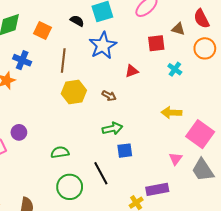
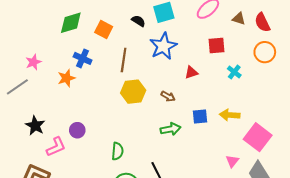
brown triangle: (178, 29) -> (239, 19), moved
blue square: (125, 151) -> (200, 116), moved
green semicircle: (60, 152) -> (117, 151), turned 102

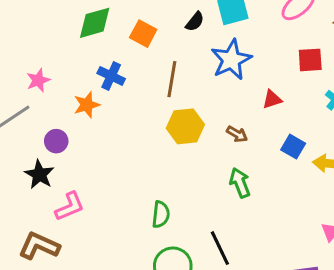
black semicircle: (138, 21) -> (195, 22), turned 96
blue square: (200, 116) -> (293, 147), moved, turned 35
green arrow: (170, 129) -> (240, 183), turned -102
purple circle: (77, 130) -> (56, 141), moved

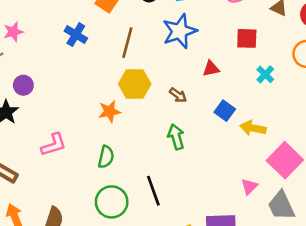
orange star: (87, 105) -> (110, 111), moved
pink L-shape: (70, 207) -> (54, 145), moved

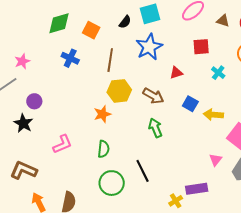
brown arrow: (178, 95) -> (153, 96), size x1.5

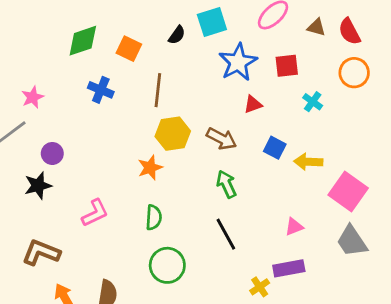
blue star: (149, 47) -> (238, 62), moved
black star: (23, 123) -> (38, 186), turned 30
pink triangle: (216, 160) -> (294, 227), moved, turned 32
black line: (143, 171) -> (226, 234), moved

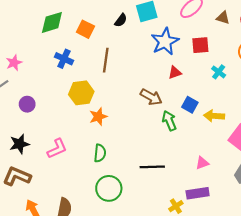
yellow hexagon: (173, 134) -> (81, 93), moved
green arrow: (226, 184) -> (169, 121), moved
black star: (38, 186) -> (19, 144), moved
black line: (226, 234) -> (152, 167), turned -65

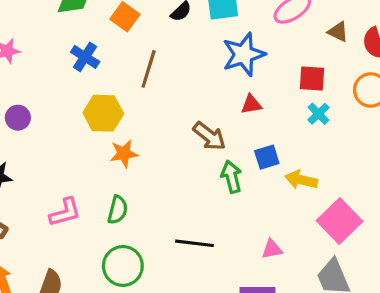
red square: (200, 45) -> (312, 79), moved
blue square: (190, 105) -> (267, 157), turned 35
pink L-shape: (57, 149) -> (65, 212), moved

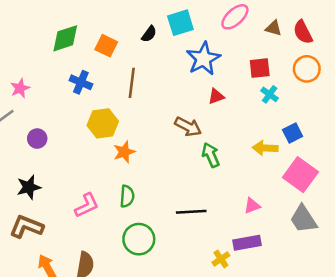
blue square: (267, 157) -> (293, 133), moved

